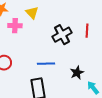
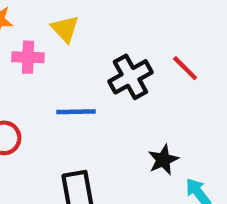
red line: (87, 31) -> (185, 68), turned -48
blue line: (46, 64) -> (76, 112), moved

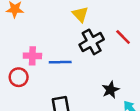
yellow triangle: (65, 29) -> (80, 14), moved
pink cross: (28, 57) -> (32, 56), moved

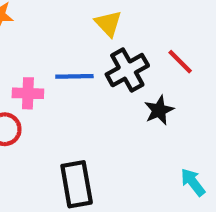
blue line: (60, 62) -> (74, 76), moved
black star: (111, 90) -> (159, 110), moved

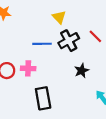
pink cross: (28, 93) -> (28, 68), moved
black star: (159, 110) -> (82, 71), moved

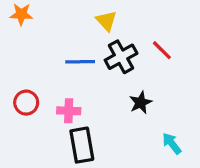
pink cross: (28, 68) -> (69, 111), moved

